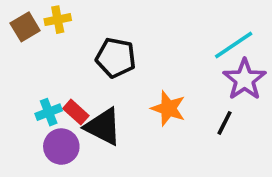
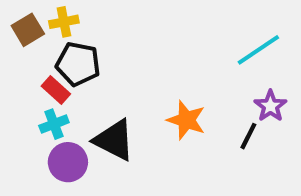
black pentagon: (116, 58) -> (78, 64), moved
purple star: (245, 79) -> (270, 106), moved, size x0.7
red rectangle: (76, 112) -> (56, 90), moved

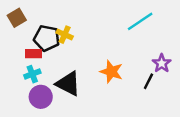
yellow cross: (64, 22) -> (65, 35), moved, turned 35
cyan line: (258, 50) -> (140, 21), moved
red rectangle: (56, 90) -> (34, 54), turned -42

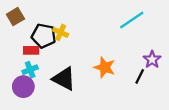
purple circle: (41, 97) -> (23, 87), moved

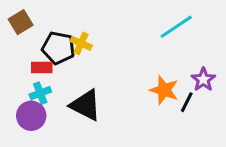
orange star: (105, 67) -> (164, 90), moved

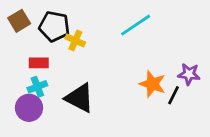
cyan line: (176, 27) -> (136, 25), moved
black pentagon: (58, 48) -> (54, 26), moved
purple star: (203, 80) -> (189, 74), turned -30

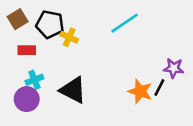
red rectangle: (39, 63) -> (27, 50), moved
orange star: (152, 84) -> (140, 91), moved

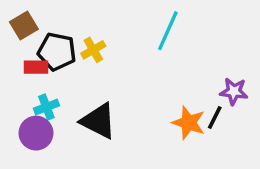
cyan line: (125, 23) -> (168, 31), turned -32
black pentagon: (50, 24) -> (57, 52), moved
yellow cross: (69, 37) -> (93, 50), turned 36

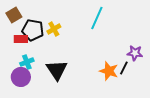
black triangle: (98, 121) -> (57, 70), turned 30

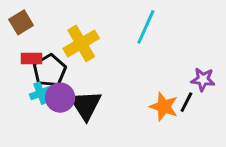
yellow cross: (54, 29) -> (81, 43), size x1.6
black pentagon: (33, 30) -> (50, 70), moved, turned 30
purple circle: (21, 77) -> (60, 98), moved

